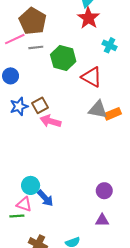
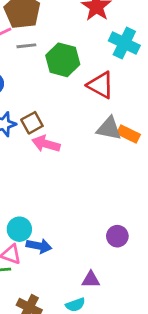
cyan cross: (110, 45) -> (124, 43), size x1.5
orange rectangle: (113, 114) -> (129, 134), turned 49
blue arrow: (45, 198) -> (39, 246), turned -36
purple triangle: (102, 220) -> (91, 280), moved

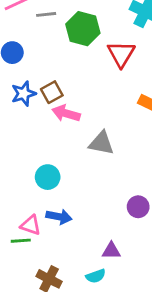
red triangle: (101, 85) -> (121, 54), turned 32
gray triangle: (109, 128) -> (101, 143), moved
cyan circle: (19, 229) -> (48, 177), moved

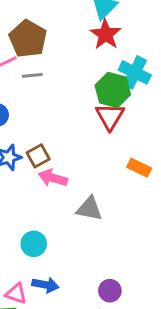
green hexagon: (83, 29) -> (113, 90), moved
purple circle: (138, 207) -> (110, 291), moved

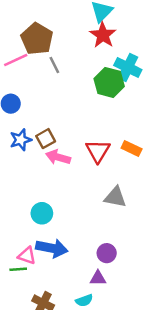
gray line: (32, 75) -> (54, 65), moved, turned 70
red triangle: (110, 116) -> (98, 151), moved
gray triangle: (89, 209) -> (115, 197), moved
blue arrow: (45, 285) -> (52, 248), size x1.4

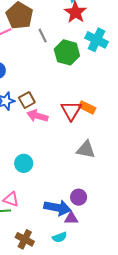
gray line: (54, 65) -> (43, 36), moved
green hexagon: (109, 82) -> (67, 52), moved
orange rectangle: (132, 148) -> (87, 107), moved
blue arrow: (52, 248) -> (57, 208), moved

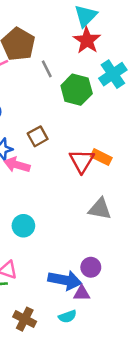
cyan cross: (97, 40) -> (113, 74), turned 30
brown square: (27, 100) -> (38, 136), moved
pink arrow: (37, 116) -> (17, 165), moved

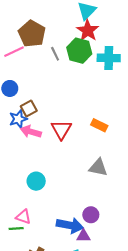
cyan cross: (113, 74) -> (109, 58), turned 35
green hexagon: (77, 90) -> (79, 51), moved
brown square: (38, 136) -> (29, 108), moved
red triangle: (82, 161) -> (61, 130), moved

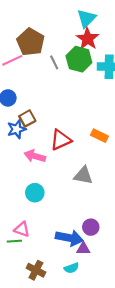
red triangle: (61, 130) -> (61, 140), turned 35
pink arrow: (31, 132) -> (35, 156), moved
gray triangle: (98, 167) -> (83, 175), moved

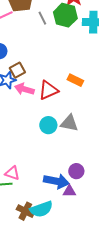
orange rectangle: (99, 136) -> (75, 80), moved
pink arrow: (35, 156) -> (24, 89), moved
cyan circle: (35, 193) -> (48, 125), moved
cyan semicircle: (71, 268) -> (41, 209), moved, size x1.6

